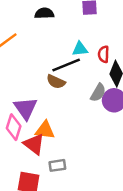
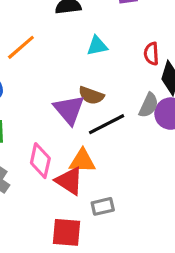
cyan triangle: (80, 49) -> (97, 46), moved
black line: (66, 65) -> (107, 124), moved
purple triangle: (25, 108) -> (69, 110), moved

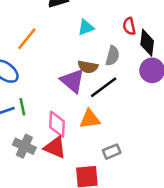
gray semicircle: (149, 105) -> (113, 56), moved
red triangle: (69, 181) -> (55, 147), moved

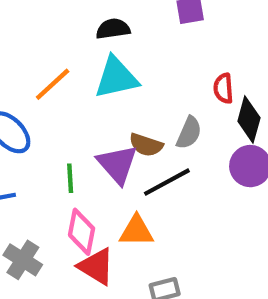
cyan triangle: (86, 27) -> (116, 78), moved, size x1.6
green line: (22, 107) -> (70, 178), moved
red triangle: (55, 147) -> (96, 266), moved

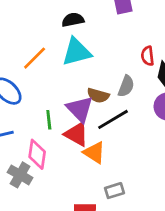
orange triangle: (137, 231) -> (94, 153), turned 35
pink diamond: (82, 232) -> (37, 154), moved
red triangle: (96, 266) -> (76, 134), moved

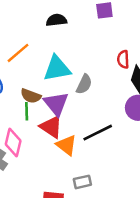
cyan triangle: (77, 52) -> (57, 68), moved
gray semicircle: (126, 86) -> (84, 84), moved
brown semicircle: (98, 95) -> (31, 96), moved
black line: (113, 119) -> (98, 133), moved

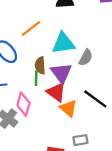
brown semicircle: (31, 96) -> (40, 65), turned 63
black line: (98, 133) -> (95, 99), turned 60

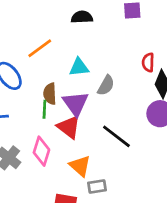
cyan triangle: (63, 43) -> (79, 67), size x0.7
pink diamond: (23, 104) -> (41, 151), moved
orange triangle: (68, 108) -> (80, 166), moved

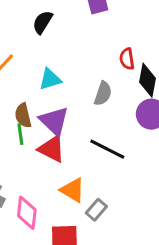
black semicircle: (82, 17) -> (43, 22), turned -45
gray semicircle: (106, 85) -> (103, 94), moved
pink diamond: (41, 151) -> (27, 213), moved
gray rectangle: (97, 187) -> (96, 210), turned -30

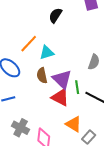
cyan triangle: (50, 79) -> (47, 52), moved
green line: (20, 134) -> (77, 87), moved

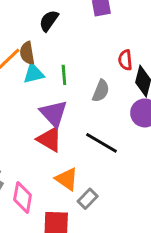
brown semicircle: (42, 76) -> (27, 53), moved
green line: (77, 87) -> (64, 75), moved

